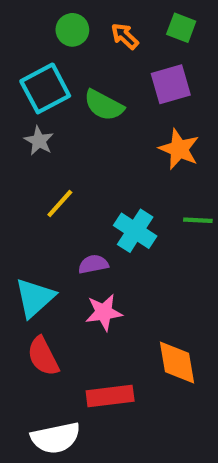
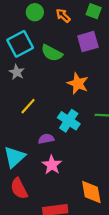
orange star: (179, 149) -> (78, 83), moved
pink star: (104, 312) -> (52, 165), turned -30

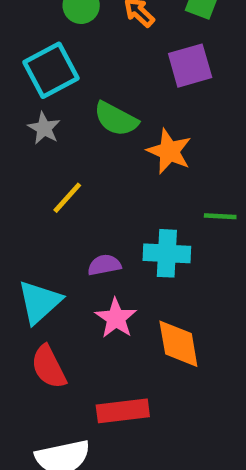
green semicircle: (52, 53) -> (116, 119), moved
cyan cross: (69, 121) -> (167, 253), moved, turned -30
orange diamond: (91, 192) -> (178, 344), moved

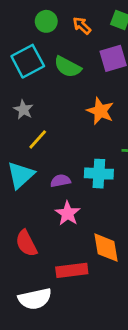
green semicircle: (116, 119) -> (68, 67), moved
gray star: (44, 128) -> (23, 110), moved
cyan triangle: (39, 302) -> (21, 175), moved
orange diamond: (178, 344) -> (106, 248), moved

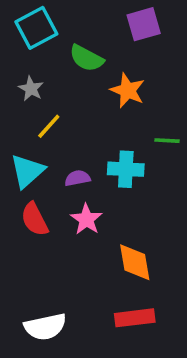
green semicircle: (68, 67) -> (86, 58), moved
red semicircle: (26, 243) -> (35, 219), moved
red rectangle: (72, 270) -> (135, 318), moved

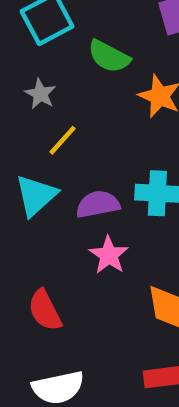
purple semicircle: (77, 178) -> (98, 204), size x1.4
red semicircle: (35, 219) -> (45, 310), moved

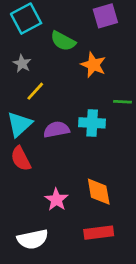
pink star: (109, 255) -> (56, 200), moved
red semicircle: (45, 310) -> (21, 159), moved

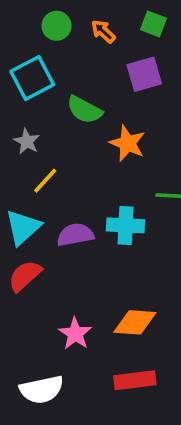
red semicircle: (21, 159) -> (25, 276), turned 75
orange diamond: (99, 192) -> (135, 322), turned -76

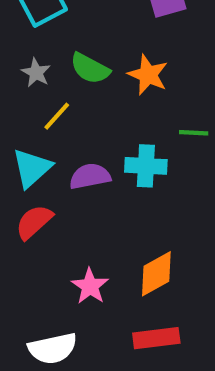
green semicircle: (85, 110) -> (90, 68), moved
orange diamond: (135, 322) -> (156, 274), turned -33

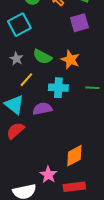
cyan cross: (146, 166) -> (58, 88), moved
cyan triangle: (32, 168) -> (14, 105), turned -40
pink star: (90, 286) -> (48, 175), moved

